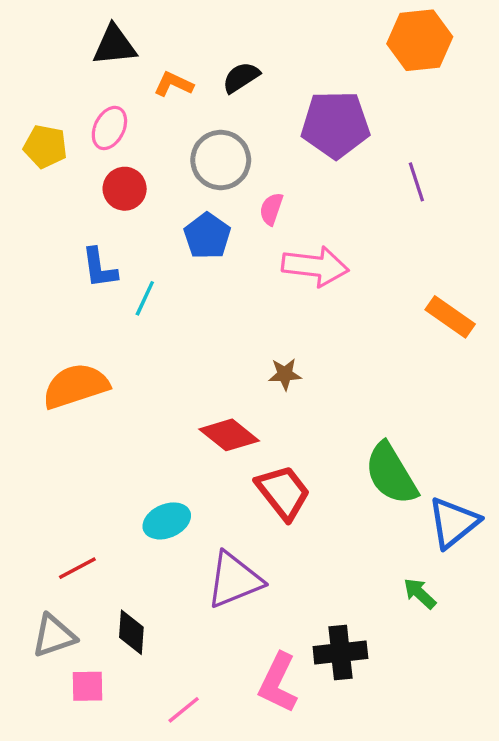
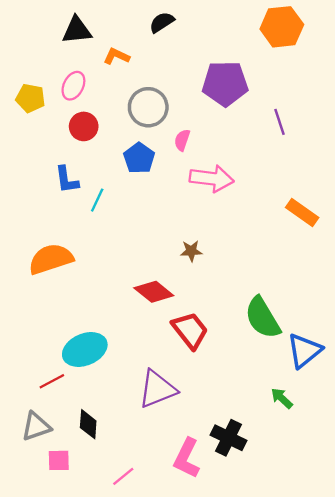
black semicircle: (241, 77) -> (162, 22), moved
cyan ellipse: (167, 521) -> (85, 349), moved, size x1.4
black cross: (340, 652) -> (229, 438), turned 32

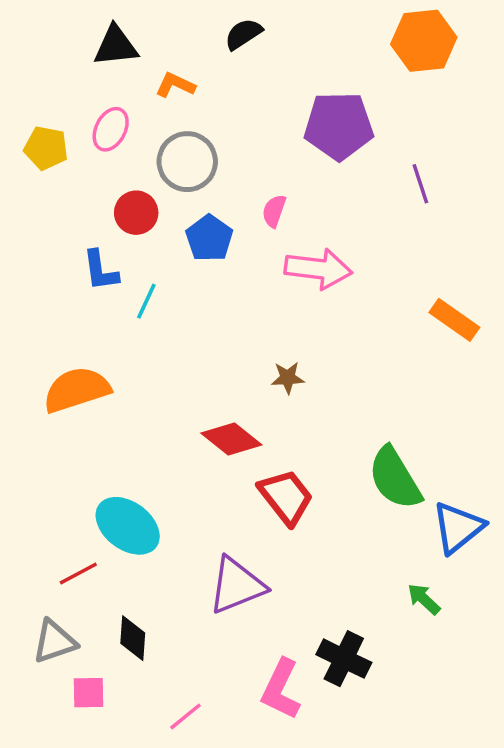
gray circle: (148, 107) -> (187, 162), moved
red circle: (84, 126) -> (136, 213), moved
cyan ellipse: (85, 349) -> (128, 526), turned 60

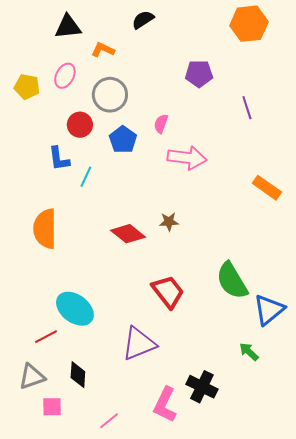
purple pentagon: (339, 126) -> (199, 74), size x0.7
orange semicircle: (77, 390) -> (45, 229), turned -72
red diamond: (231, 439) -> (128, 234), moved

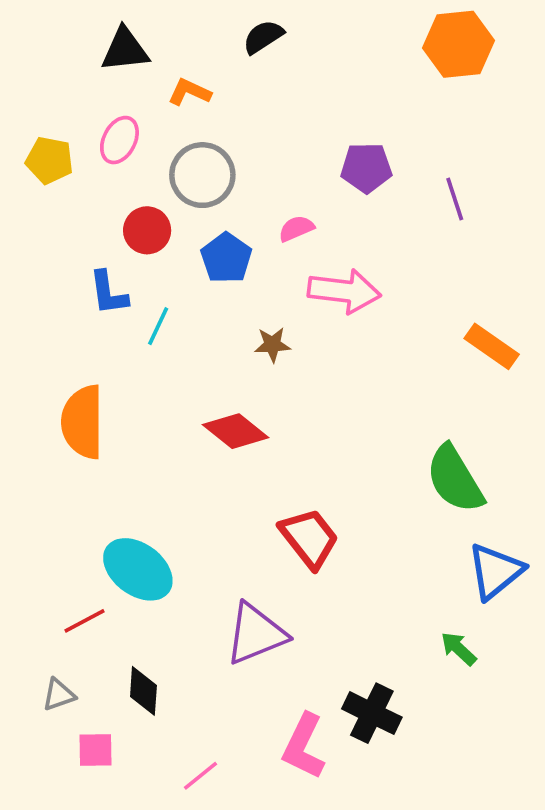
purple pentagon: (199, 74) -> (366, 168), moved
pink semicircle: (161, 124) -> (296, 228), turned 48
brown star: (169, 222) -> (272, 345), moved
green semicircle: (232, 281) -> (455, 479), moved
gray triangle: (32, 377) -> (59, 695), size x0.7

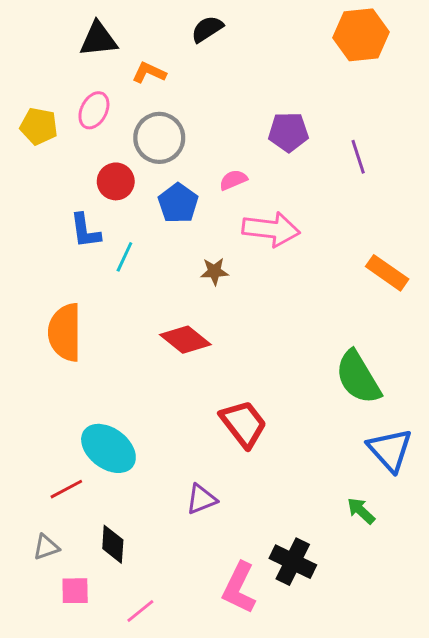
blue triangle: (495, 571) -> (390, 450), turned -33
purple triangle: (256, 634) -> (201, 499), size x0.6
pink line: (201, 776) -> (140, 611), moved

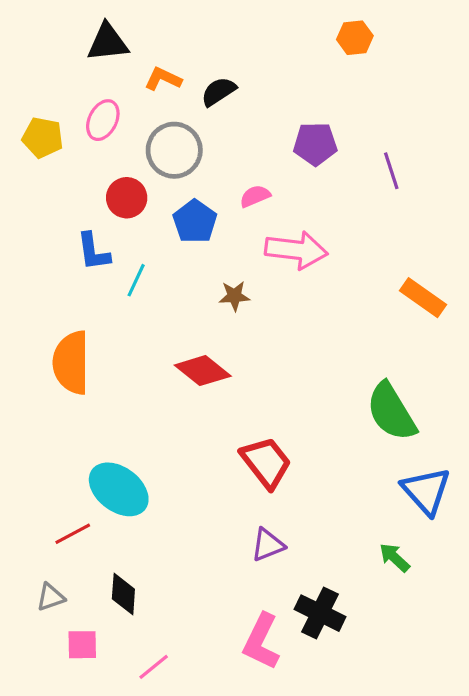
black semicircle: (207, 29) -> (219, 92), moved
orange hexagon: (361, 35) -> (355, 38), moved, size x0.6
purple triangle: (201, 499) -> (268, 545), moved

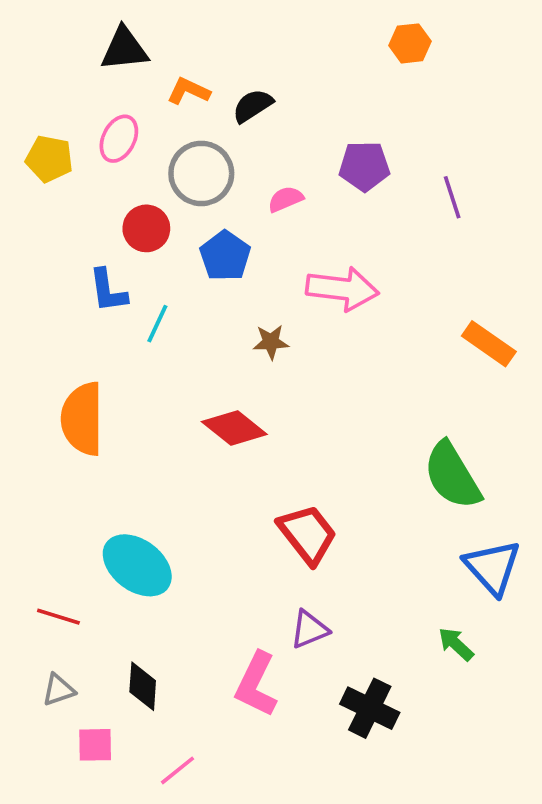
pink semicircle: (255, 196) -> (286, 199), moved
red line: (73, 534) -> (58, 617), moved, turned 45
pink L-shape: (261, 642) -> (256, 684), moved

